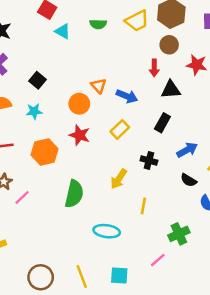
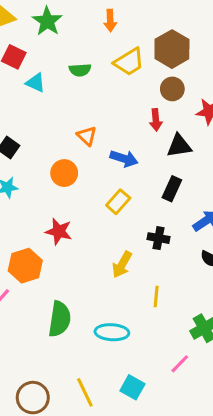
orange triangle: (99, 86) -> (87, 136), moved
red star: (80, 135) -> (59, 231), moved
orange hexagon: (45, 152) -> (25, 266), moved
green semicircle: (74, 194) -> (60, 319), moved
cyan square: (119, 276) -> (132, 387), turned 30

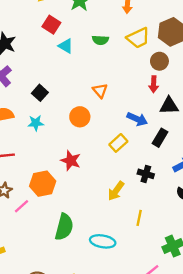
brown circle: (172, 89) -> (159, 61), moved
blue arrow: (124, 159) -> (137, 119), moved

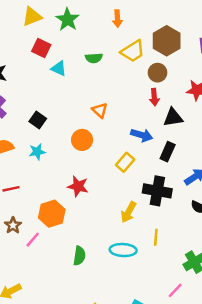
black cross: (146, 174) -> (157, 191), size x1.6
green semicircle: (64, 227) -> (79, 256), size x0.7
cyan ellipse: (103, 241) -> (123, 250), moved

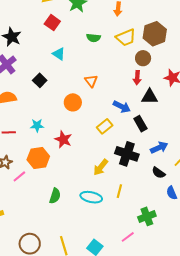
cyan triangle: (59, 68) -> (59, 54), moved
cyan star: (37, 152) -> (37, 125), moved
black rectangle: (168, 152) -> (140, 124), turned -63

